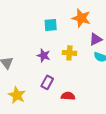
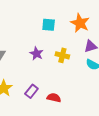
purple rectangle: (47, 82) -> (31, 91), moved

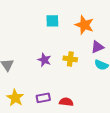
cyan square: (49, 25) -> (52, 21), moved
purple rectangle: (31, 91) -> (43, 98), turned 48

